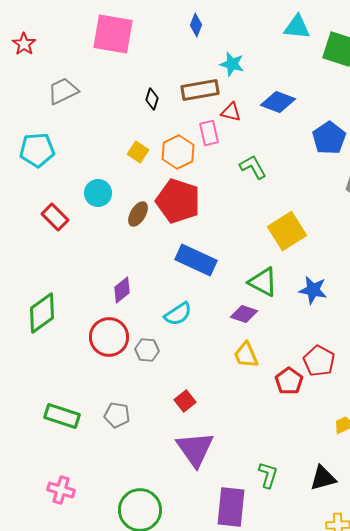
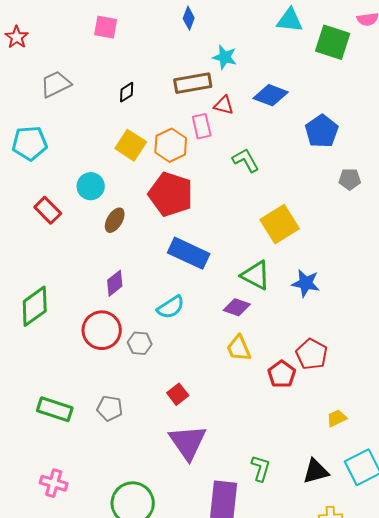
pink square: (113, 34) -> (106, 27), size x0.6
black diamond: (152, 99) -> (127, 92), moved, turned 40
yellow square: (138, 152) -> (131, 145), size x1.4
brown ellipse: (138, 214) -> (115, 220), moved

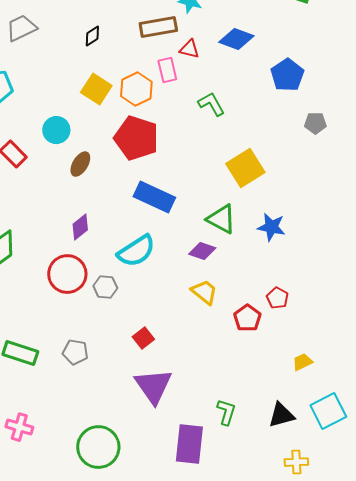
cyan semicircle: (171, 307) -> (136, 251), size x1.4
yellow trapezoid: (239, 348) -> (204, 292), turned 152
red pentagon: (312, 354) -> (277, 298), size x0.7

